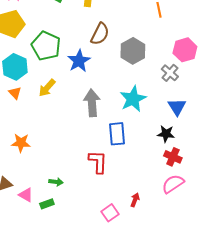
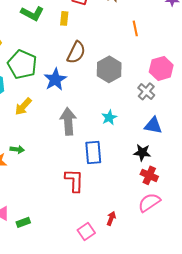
cyan star: (133, 99) -> (109, 117), size x0.6
blue triangle: (177, 107) -> (153, 125), turned -48
green arrow: (56, 182) -> (17, 149), moved

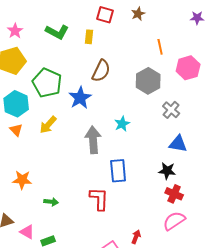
pink hexagon: (161, 68) -> (188, 68), moved
gray hexagon: (109, 69) -> (148, 81), moved
cyan star: (109, 117) -> (122, 124), moved
green arrow: (17, 149) -> (51, 202), moved

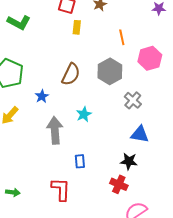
yellow rectangle: (89, 37) -> (77, 27), moved
brown semicircle: (101, 71) -> (71, 74), moved
blue star: (80, 98) -> (42, 96), moved, size x0.6
blue rectangle: (118, 171) -> (80, 161), size x0.6
red cross: (174, 194) -> (119, 184), moved

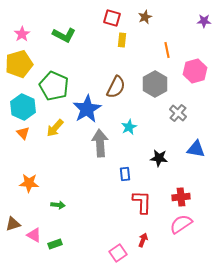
blue star: (42, 96) -> (87, 109), size x2.0
blue triangle: (140, 134) -> (196, 149), moved
black star: (129, 161) -> (159, 158), moved
red cross: (119, 184) -> (181, 197), moved, turned -30
red L-shape: (61, 189) -> (142, 202), moved

